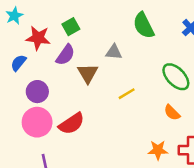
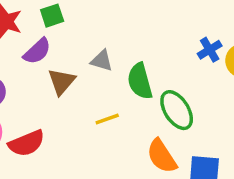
green semicircle: (144, 25) -> (140, 81), moved
orange semicircle: (172, 113) -> (162, 156), size x1.5

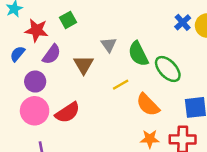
purple semicircle: (37, 51) -> (52, 54), moved
gray triangle: (102, 61) -> (109, 45), turned 49
orange semicircle: (162, 156) -> (148, 105), moved

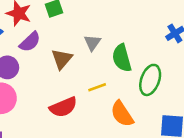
green ellipse: (168, 69) -> (150, 80), turned 52
red semicircle: (68, 113) -> (63, 107), moved

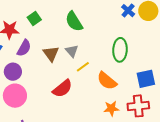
gray triangle: (92, 43) -> (72, 51), moved
green semicircle: (122, 58) -> (74, 21), moved

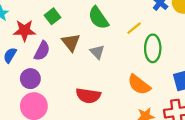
brown triangle: (51, 54) -> (71, 42), moved
yellow line: (83, 67) -> (134, 28), moved
red semicircle: (62, 88) -> (88, 96), turned 50

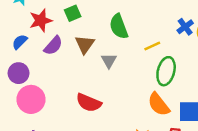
red star: (24, 30) -> (41, 20), turned -30
purple circle: (30, 79) -> (19, 73), moved
orange semicircle: (139, 85) -> (159, 104), moved

